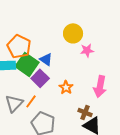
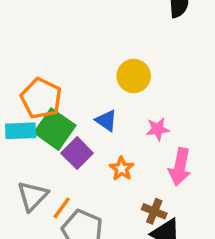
pink star: (87, 50) -> (158, 129), moved
blue triangle: (46, 59) -> (106, 121), moved
orange line: (31, 101) -> (62, 208), moved

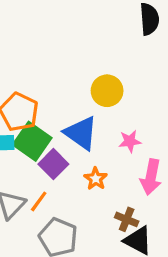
blue triangle: (106, 121) -> (81, 133), size x1.6
orange line: (62, 208) -> (39, 201), moved

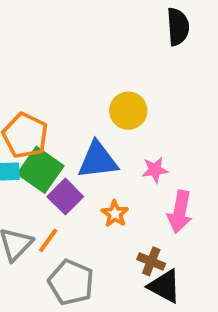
blue triangle: (81, 133) -> (98, 160), turned -42

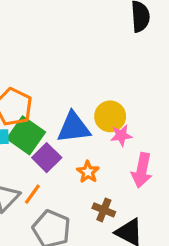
yellow circle: (128, 111) -> (110, 116), moved
brown cross: (151, 261) -> (104, 210), moved

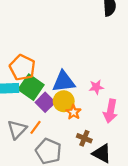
yellow circle: (110, 116) -> (64, 101), moved

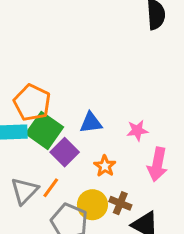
blue triangle: (64, 82) -> (91, 123), size x0.7
yellow circle: (64, 101) -> (92, 205), moved

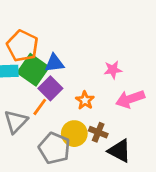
blue triangle: (91, 123) -> (54, 63), moved
pink arrow: (157, 164) -> (130, 99), turned 60
orange line: (51, 188) -> (40, 107), moved

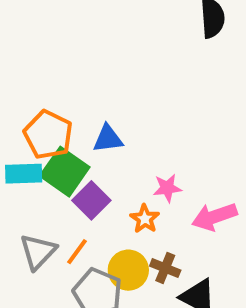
blue triangle: (54, 63) -> (108, 139), moved
pink star: (113, 70) -> (167, 188), moved
orange line: (40, 107) -> (77, 252), moved

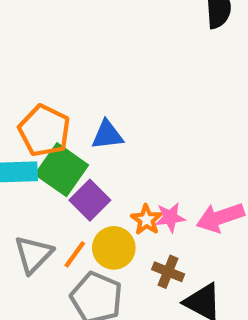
pink star: (167, 188) -> (170, 217), moved
yellow circle: (128, 270) -> (114, 248), moved

